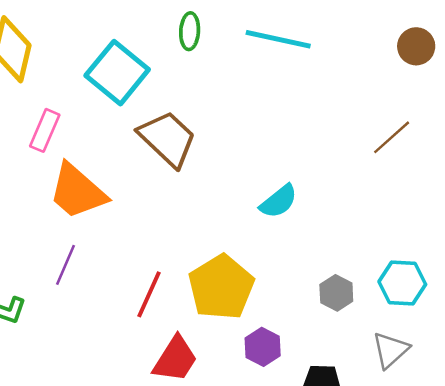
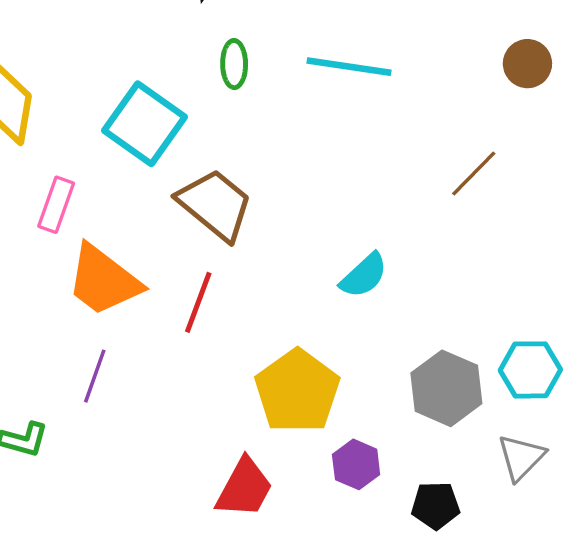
brown line: (392, 137) -> (474, 174), moved
gray hexagon: (336, 293) -> (446, 388), size x1.6
red line: (149, 294) -> (198, 302), moved

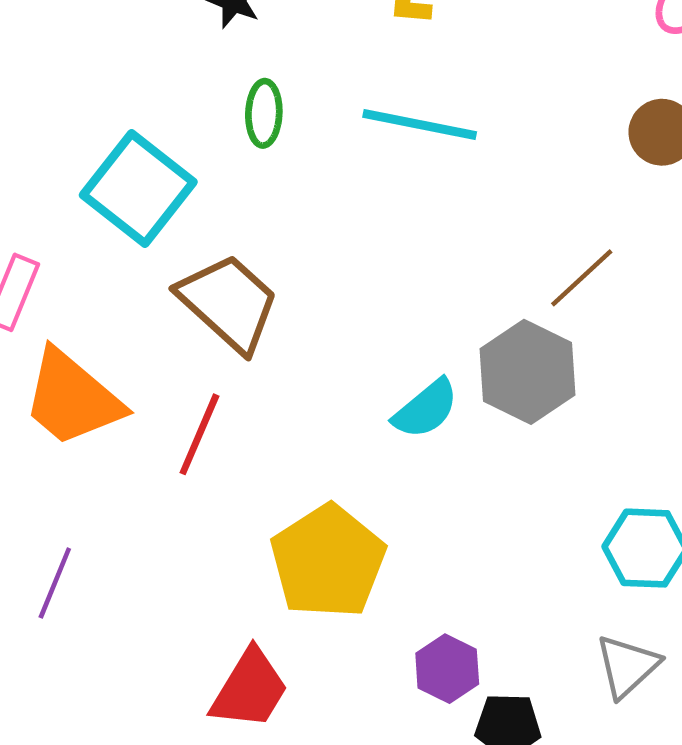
purple line: (95, 376) -> (55, 583), moved
gray hexagon: (446, 388) -> (527, 372), moved
purple hexagon: (356, 464) -> (447, 669), moved

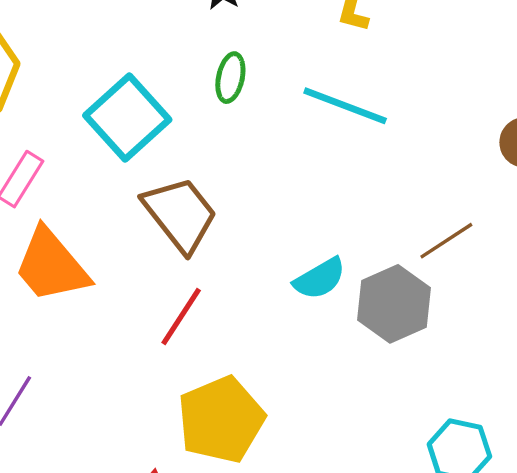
cyan semicircle: (426, 409) -> (320, 279), moved
red line: (199, 434) -> (181, 316), moved

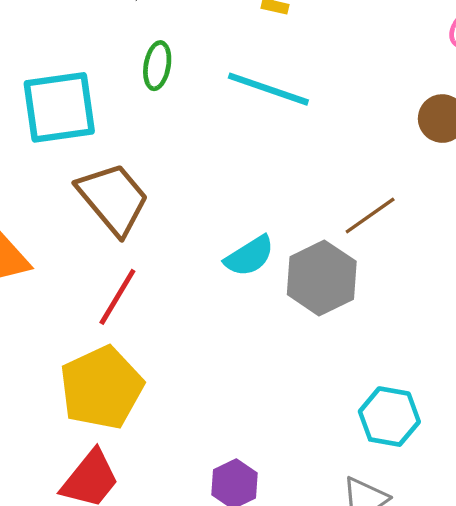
cyan square: (127, 118) -> (59, 107), turned 36
yellow pentagon: (221, 420) -> (101, 388), moved

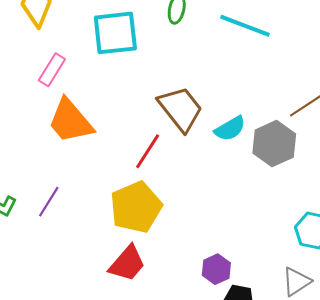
brown trapezoid: (113, 199) -> (180, 109), moved

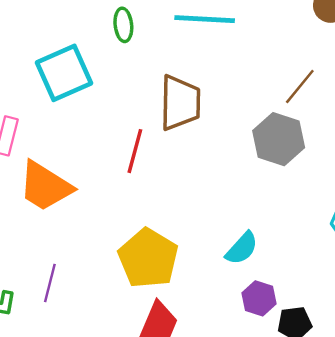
brown trapezoid: (180, 109) -> (180, 103), moved, turned 57
cyan semicircle: (230, 129) -> (242, 248), moved
red line: (148, 151) -> (135, 151), moved

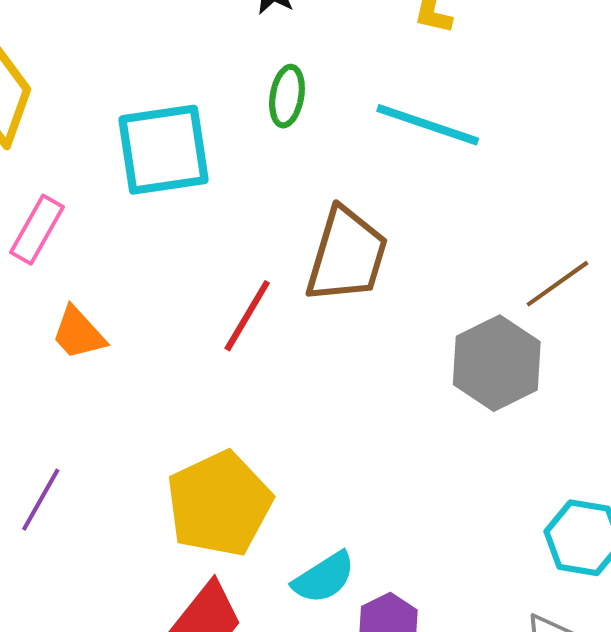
orange trapezoid: (45, 186) -> (78, 333), size x0.6
cyan semicircle: (242, 248) -> (324, 578), moved

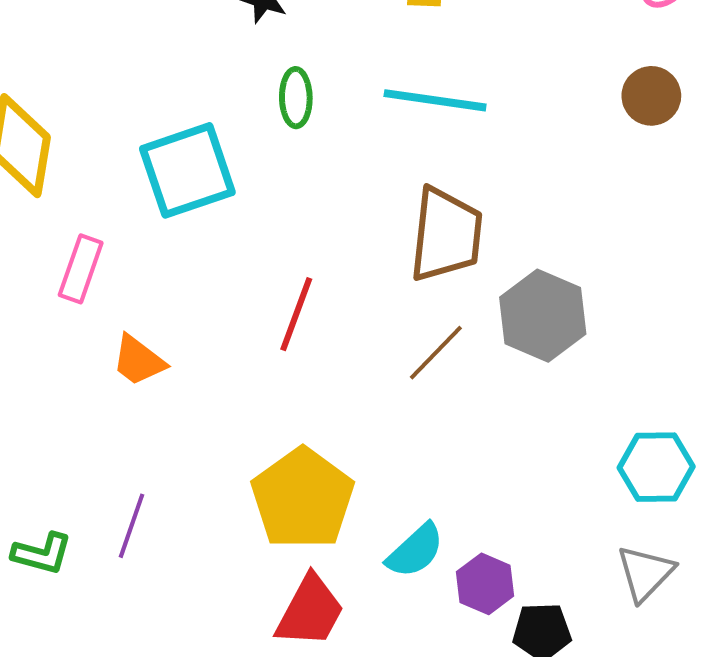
brown trapezoid: (347, 255) -> (446, 235), moved
brown line: (557, 284) -> (436, 353), moved

